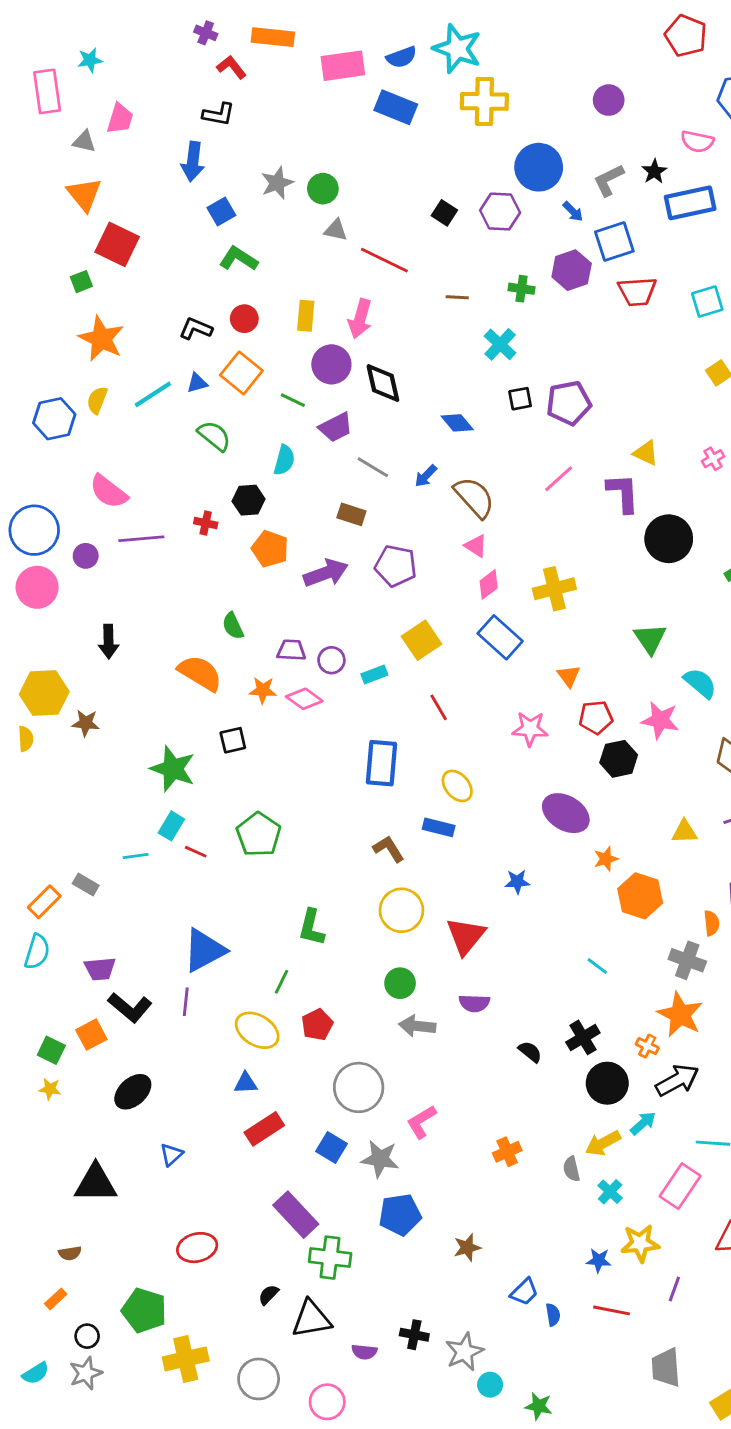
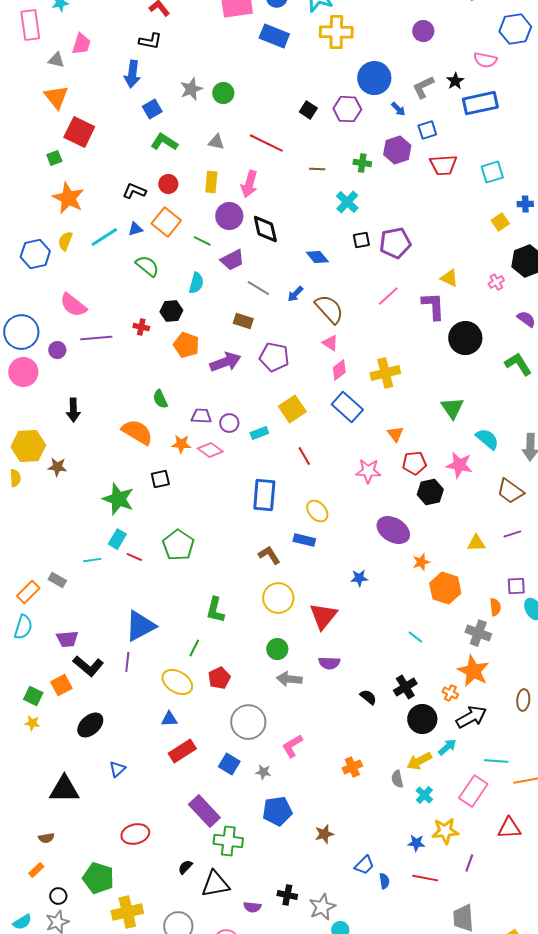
gray triangle: (336, 230) -> (216, 142), moved
blue square: (614, 242) -> (427, 130), size x0.7
gray star: (380, 1159) -> (263, 772), size x0.6

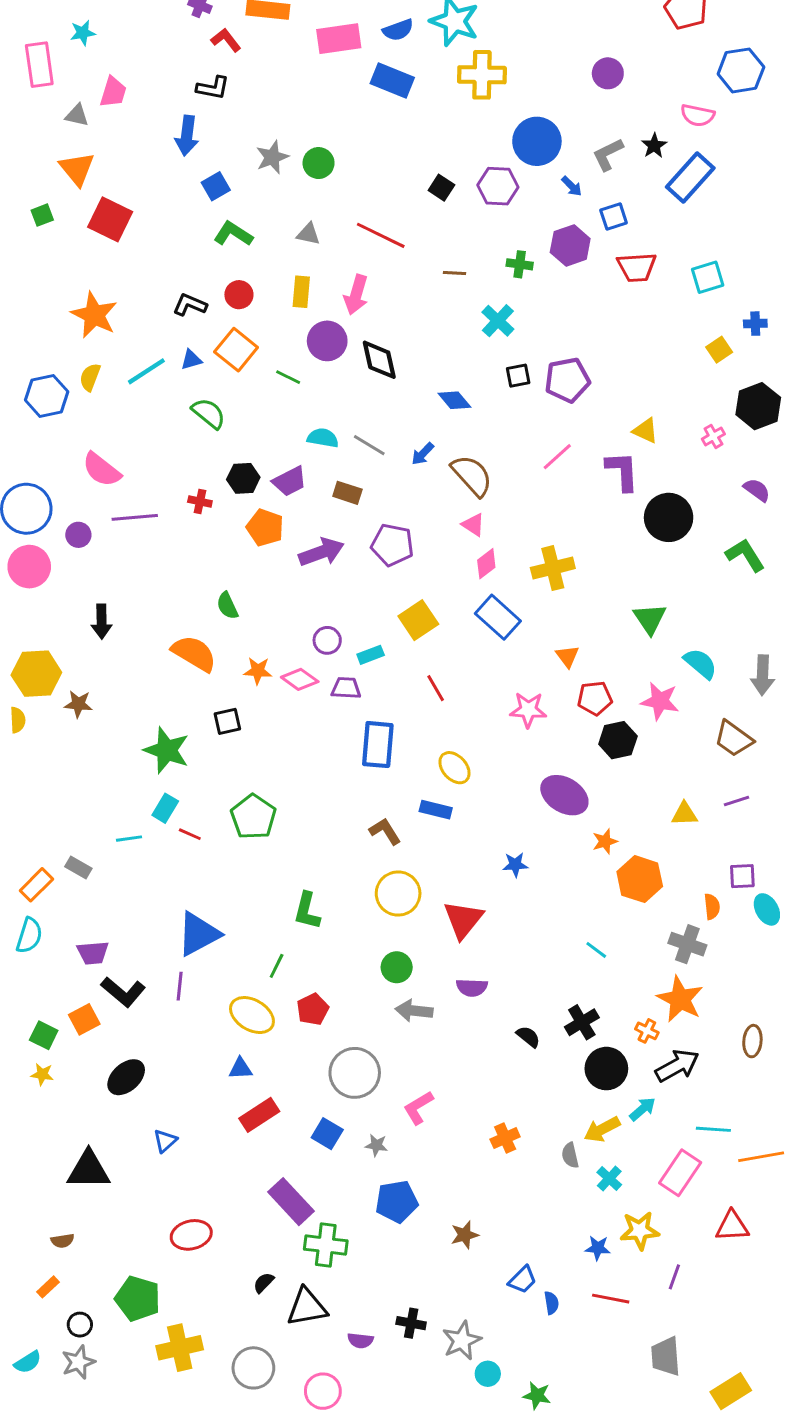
blue rectangle: (480, 103) -> (690, 177), turned -36
green square: (54, 158) -> (42, 215), moved
purple trapezoid: (232, 260) -> (290, 481), moved
cyan semicircle: (196, 283) -> (323, 438), moved, turned -95
purple trapezoid: (201, 416) -> (346, 688), moved

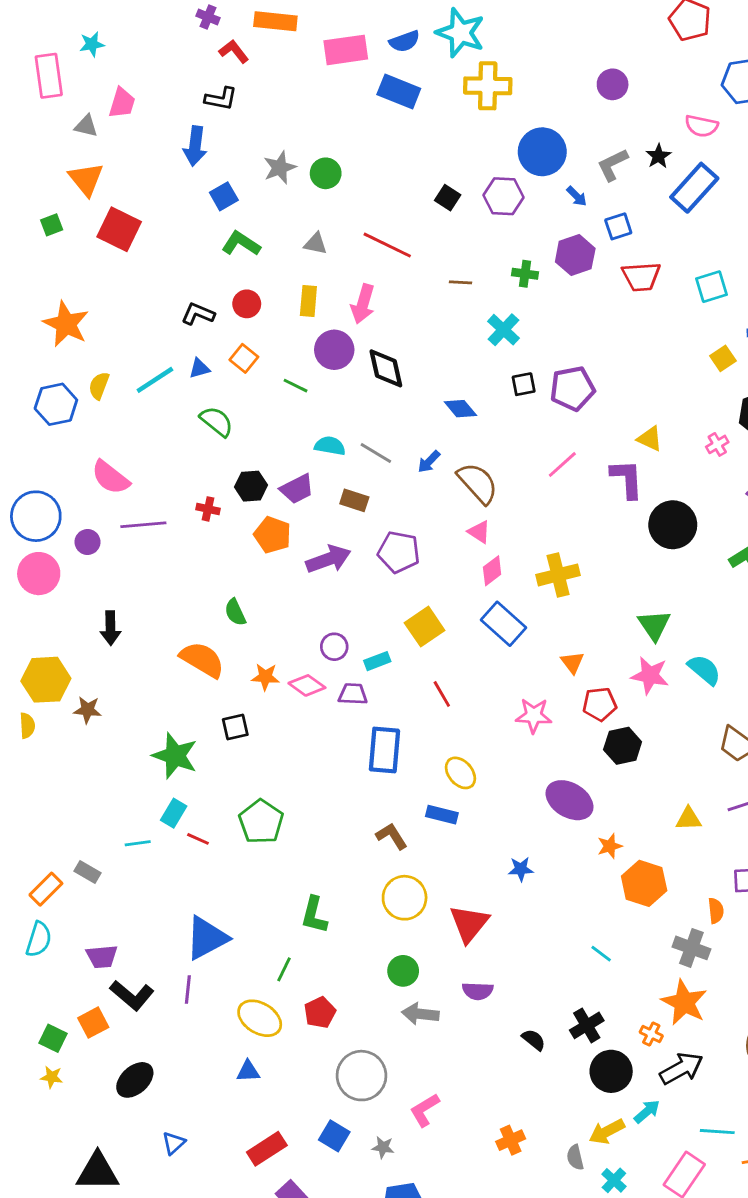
orange star: (94, 315) -> (66, 324), moved
orange square: (236, 350) -> (244, 358), size x0.7
pink star: (660, 701) -> (650, 675), moved
red rectangle: (259, 1115) -> (267, 1149), moved

